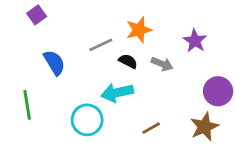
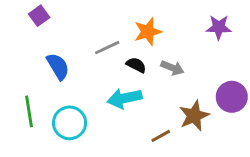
purple star: (195, 41) -> (219, 27), moved, turned -30
cyan circle: (87, 120) -> (70, 123), moved
brown star: (204, 127) -> (194, 116), moved

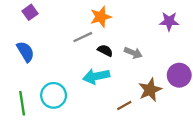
orange star: (148, 32) -> (101, 17), moved
blue semicircle: (58, 66) -> (25, 52), moved
green line: (29, 111) -> (22, 103), moved

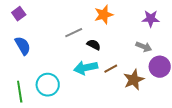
purple square: (30, 12) -> (19, 14), moved
orange star: (101, 17) -> (104, 15), moved
gray arrow: (133, 53) -> (144, 47), moved
brown line: (124, 105) -> (111, 69), moved

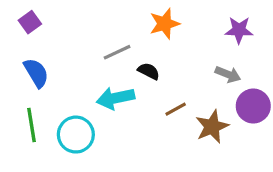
cyan arrow: (86, 68) -> (115, 98), moved
green line: (20, 92) -> (31, 125), moved

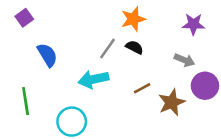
gray line: (117, 52) -> (108, 49), moved, turned -30
black semicircle: (149, 71) -> (134, 47), moved
blue semicircle: (36, 73) -> (47, 55), moved
cyan circle: (76, 135) -> (72, 122), moved

